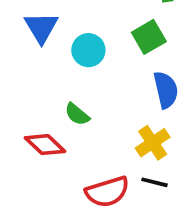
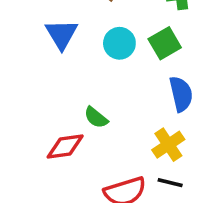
cyan circle: (88, 50) -> (119, 43), moved
red diamond: (45, 145) -> (65, 146), turned -51

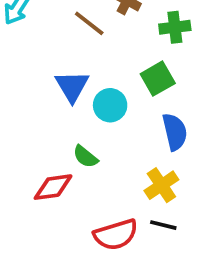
blue triangle: (62, 34) -> (72, 86), moved
cyan circle: (119, 43) -> (110, 105), moved

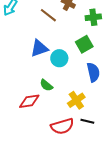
blue triangle: (72, 86) -> (39, 48), turned 42
yellow cross: (161, 185) -> (76, 100), moved

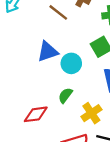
green semicircle: (46, 85) -> (65, 95), moved, turned 88

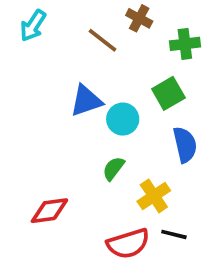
red diamond: (36, 114) -> (49, 211), moved

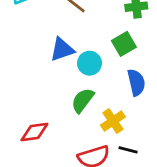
green semicircle: (114, 168) -> (83, 100), size x1.4

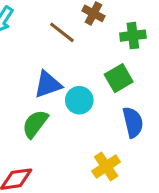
green semicircle: (83, 100) -> (35, 124), moved

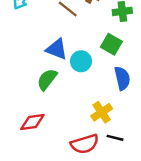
green square: (119, 78) -> (111, 44), turned -30
blue triangle: (48, 84) -> (57, 49), turned 40

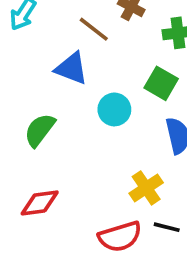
blue triangle: (57, 49) -> (71, 68), moved
green semicircle: (47, 79) -> (40, 130), moved

